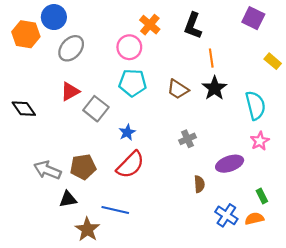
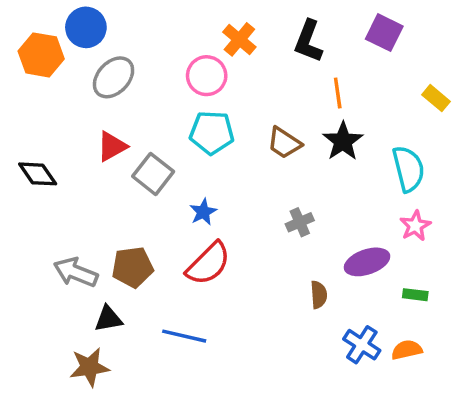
purple square: (253, 18) -> (384, 33), moved
green rectangle: (262, 196) -> (415, 295), moved, turned -56
brown star: (87, 229) -> (89, 367), moved, turned 30

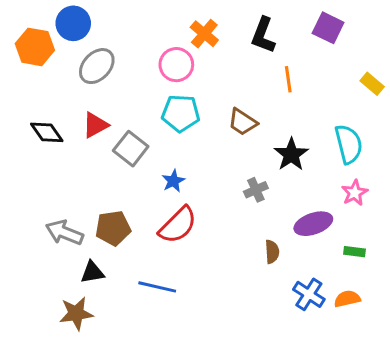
black star: (343, 141) -> (291, 154), moved
black diamond: (38, 174) -> (47, 132), moved

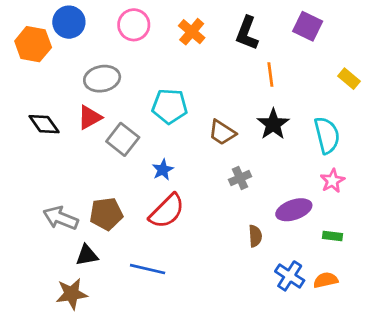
pink circle: (176, 65) -> (134, 25), moved
gray ellipse: (97, 66) -> (102, 79), moved, turned 36
brown trapezoid: (243, 122) -> (222, 132), moved
black star: (291, 154) -> (273, 124), moved

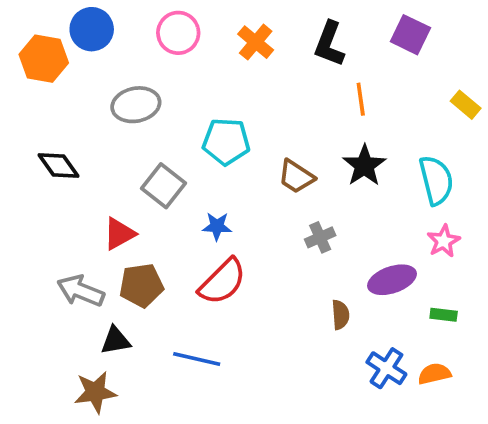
red triangle: (90, 117) -> (119, 234), moved
blue star: (163, 170) -> (217, 226), turned 30

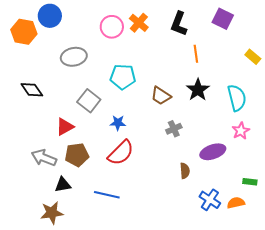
pink circle: (178, 33) -> (112, 27), moved
green rectangle: (444, 315) -> (250, 182), moved

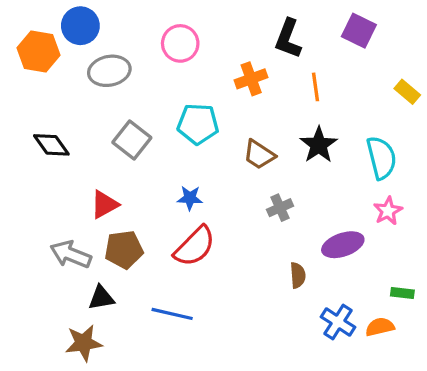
orange cross: (139, 23) -> (251, 79), moved, turned 30
gray ellipse: (74, 57) -> (109, 71), moved
gray square: (89, 101) -> (132, 140), moved

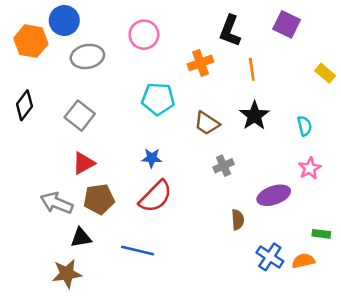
gray square: (132, 140) -> (80, 116), moved
black diamond: (51, 145) -> (24, 105), moved, turned 72
cyan semicircle: (381, 158) -> (305, 126), size x0.6

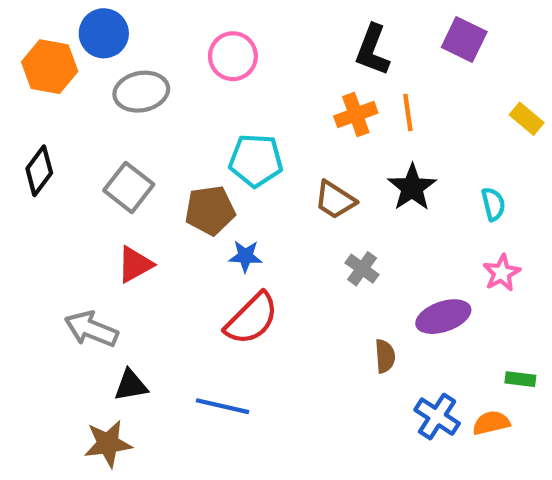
orange cross: (200, 63) -> (356, 115), moved
gray cross: (224, 166) -> (362, 269), turned -30
brown pentagon: (99, 199) -> (210, 210), moved

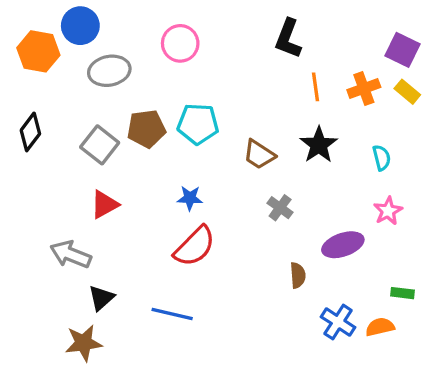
purple square: (464, 40) -> (402, 50), moved
orange cross: (356, 115) -> (364, 88), moved
brown pentagon: (210, 210) -> (146, 129), moved
black triangle: (131, 385) -> (101, 298), turned -32

